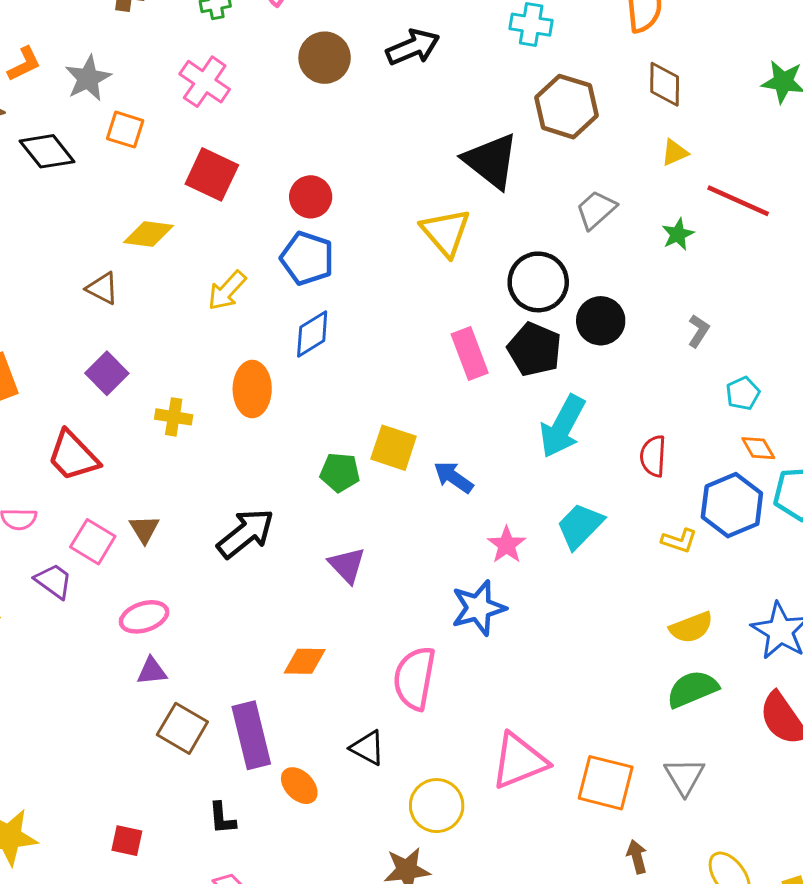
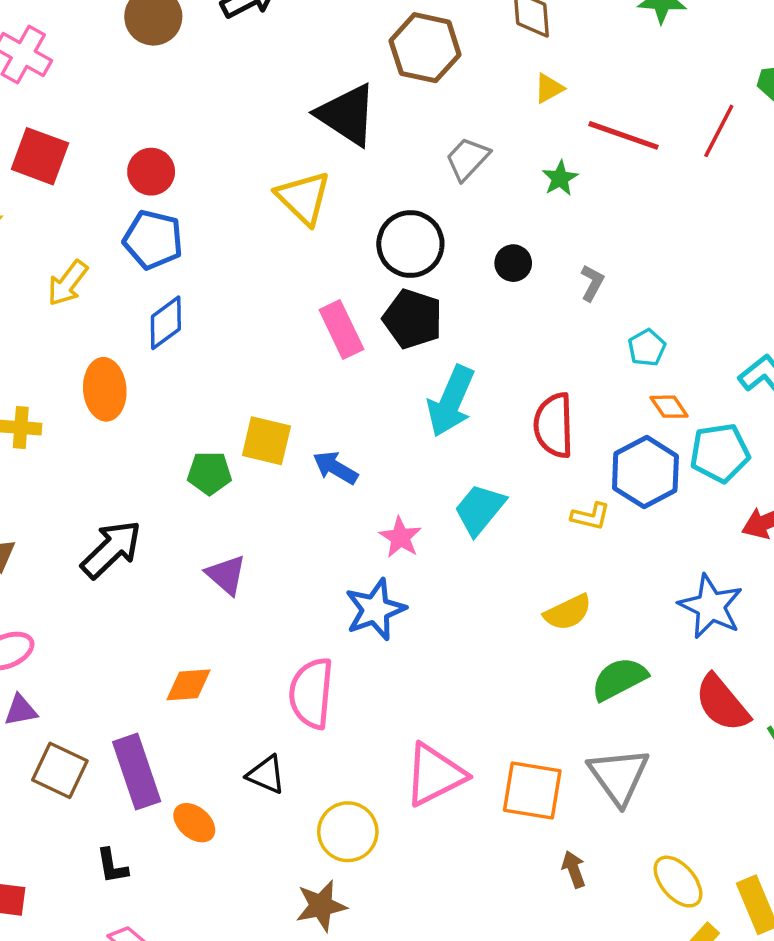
black circle: (601, 321) -> (513, 263), moved, size x0.7
red semicircle: (653, 456) -> (554, 425), size x1.4
yellow semicircle: (691, 627) -> (568, 612), moved
gray triangle: (684, 776) -> (619, 776), size x1.4

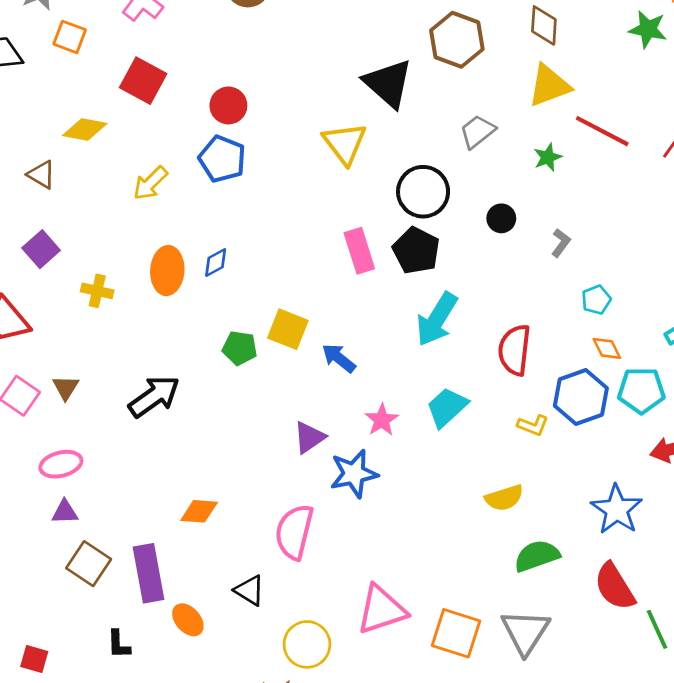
yellow triangle: (549, 88) -> (549, 86), size x1.8
blue diamond: (166, 323) -> (216, 263), moved, size x0.7
purple triangle: (226, 575) -> (309, 437), moved, turned 36

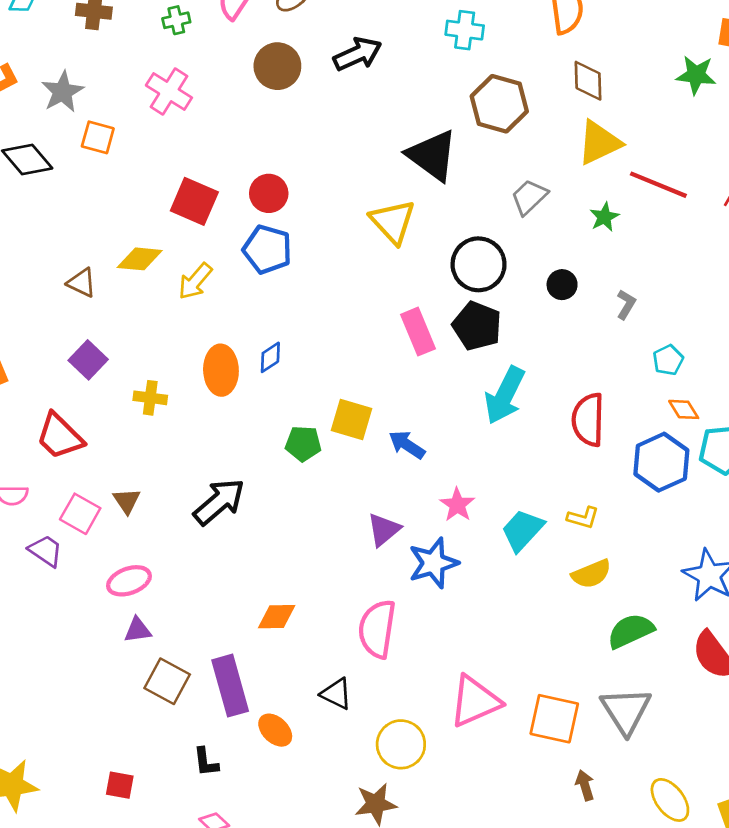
red square: (143, 81) -> (194, 201), moved
yellow diamond: (85, 129) -> (140, 259), moved
cyan trapezoid: (447, 407) -> (522, 530), moved
yellow L-shape: (533, 425) -> (583, 518), moved

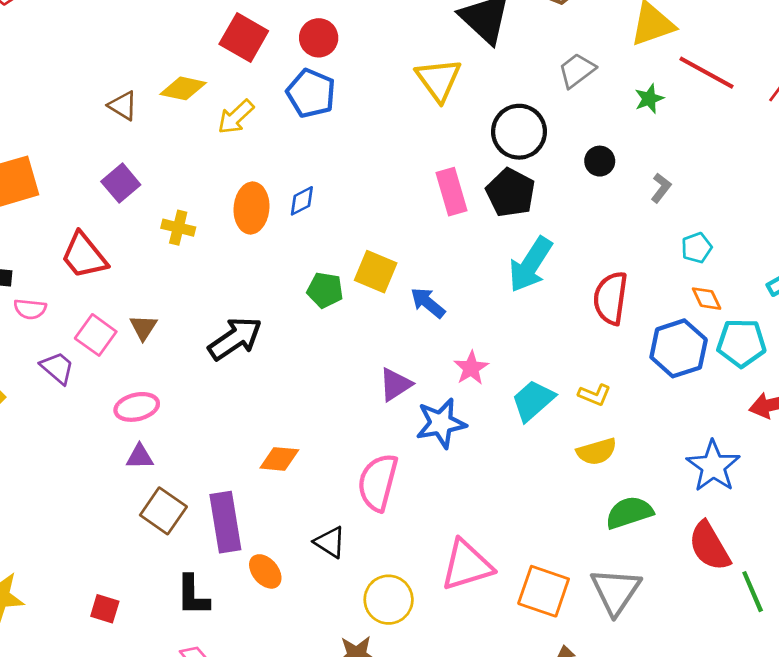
black L-shape: (206, 762) -> (193, 595), size x1.4

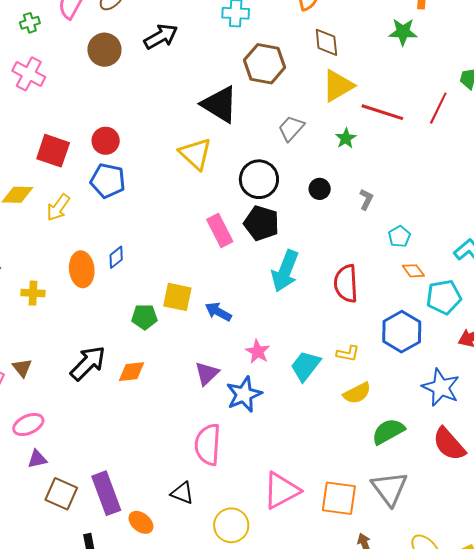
blue hexagon: (679, 348) -> (402, 332), moved
orange diamond: (279, 459) -> (132, 372), moved

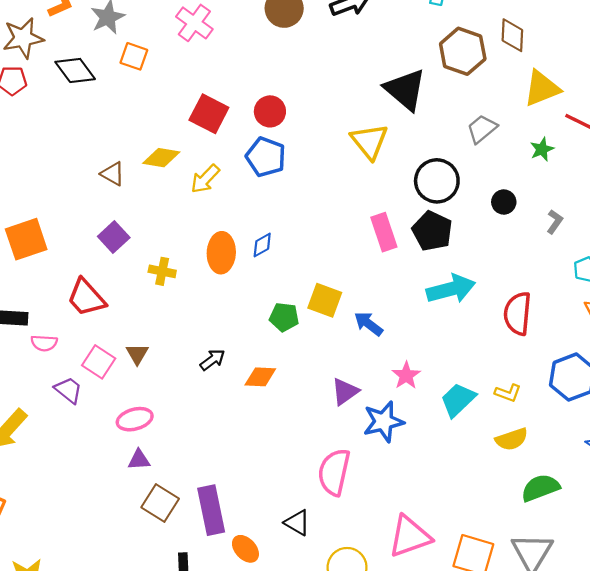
brown diamond: (326, 42) -> (512, 35), moved
cyan arrow: (285, 271) -> (451, 289), turned -135
black arrow: (88, 363) -> (212, 360), size x0.6

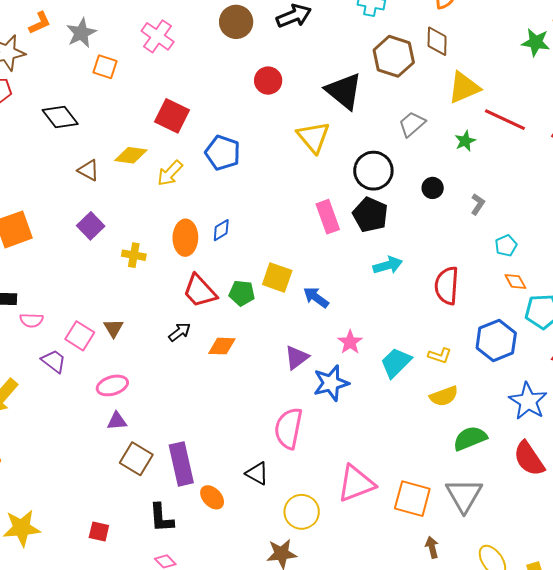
black diamond: (75, 70) -> (60, 117), moved
red circle: (270, 111) -> (268, 81), moved
cyan arrow: (451, 289) -> (388, 265), size x0.7
red trapezoid: (86, 298) -> (200, 291), moved

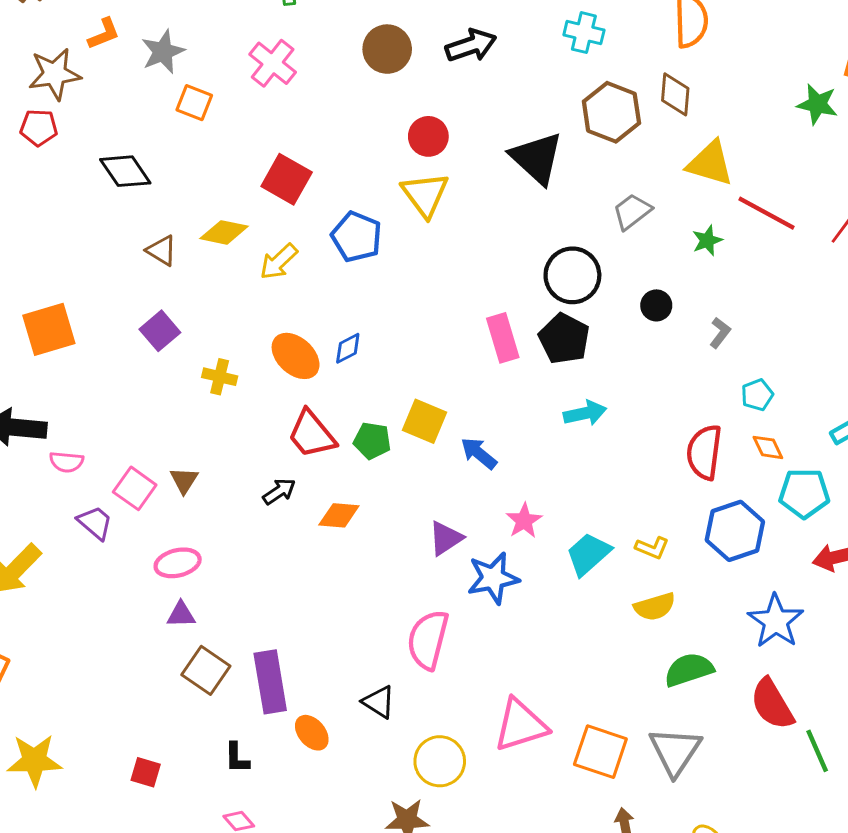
yellow triangle: (464, 88) -> (710, 163), turned 36
yellow triangle: (313, 137) -> (425, 195), moved
orange ellipse: (185, 238) -> (296, 356), turned -52
red semicircle: (447, 286) -> (704, 452), moved
black L-shape: (161, 518) -> (237, 758), size x0.7

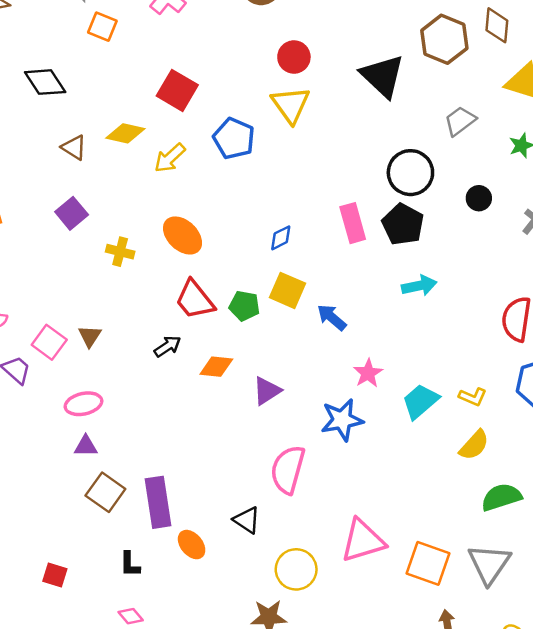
blue diamond: (348, 348) -> (281, 238), moved
purple triangle: (446, 538) -> (267, 391), moved
yellow semicircle: (655, 607) -> (474, 445), turned -32

